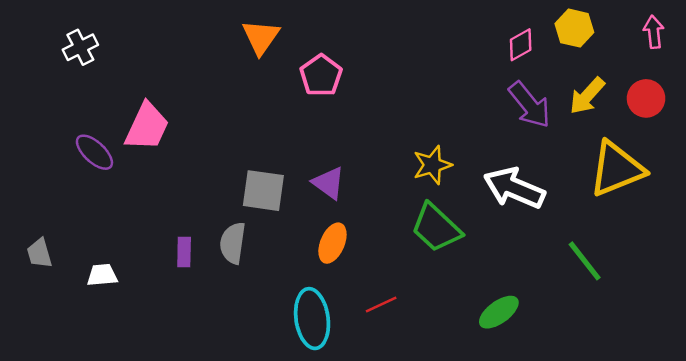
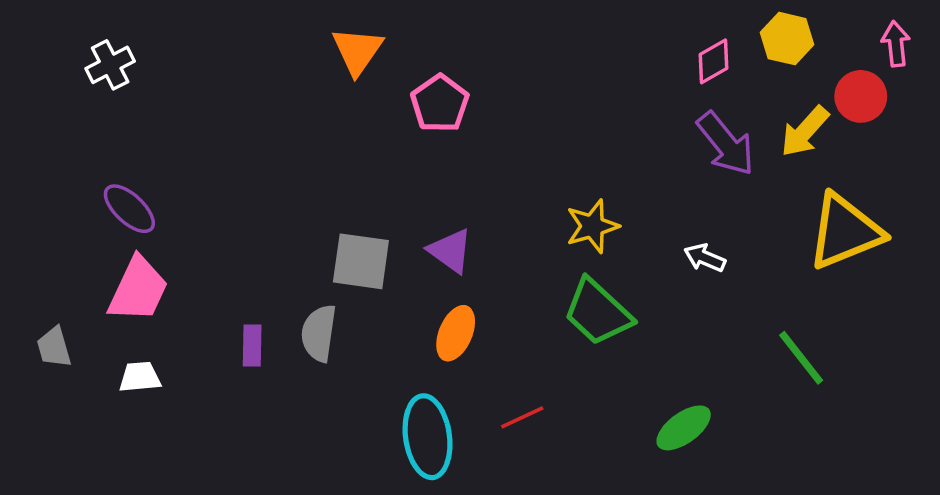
red circle: (646, 98) -> (861, 96), moved
pink trapezoid: (147, 127) -> (138, 289), moved
white arrow: (514, 188) -> (705, 258), size x0.5

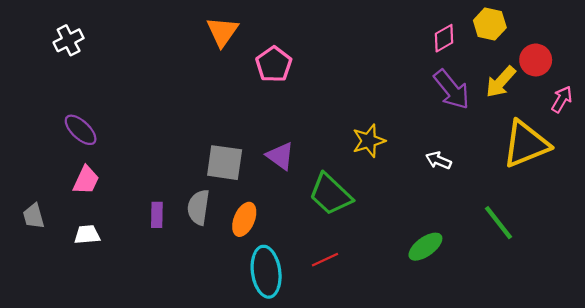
pink arrow: (896, 44) -> (562, 99), moved, turned 36
pink trapezoid: (138, 289) -> (86, 180), size x0.7
green trapezoid: (598, 312) -> (330, 194), moved
orange ellipse: (456, 333) -> (244, 219), moved
green ellipse: (684, 428) -> (425, 247), moved

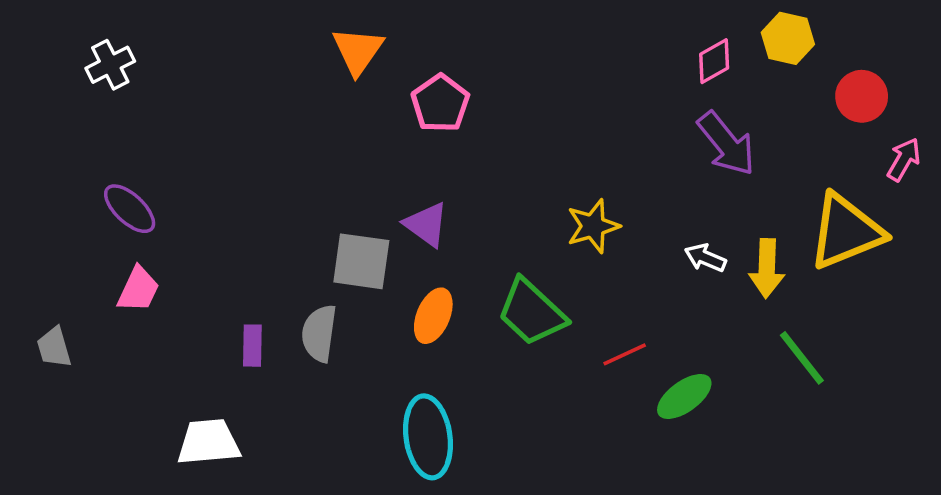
yellow arrow: (501, 82) -> (767, 268), moved, turned -40
purple triangle: (280, 156) -> (426, 224), moved
orange ellipse: (244, 219) -> (433, 316), moved
white trapezoid: (87, 235) -> (209, 442), moved, size x1.5
red line: (325, 260) -> (625, 354), moved

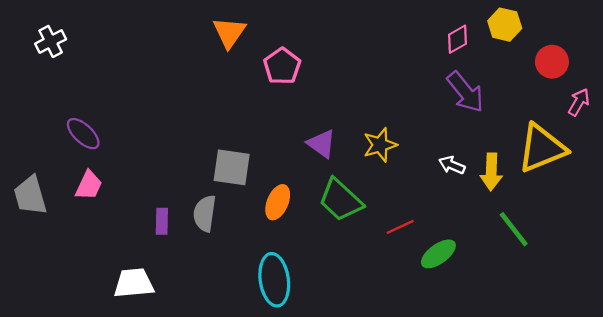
white cross: (110, 65) -> (51, 41), moved
purple triangle: (426, 224) -> (321, 144), moved
gray trapezoid: (54, 347) -> (30, 195), moved, size x1.5

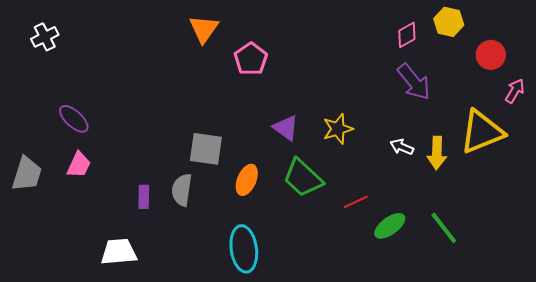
gray trapezoid: (30, 195) -> (27, 174), turned -147
green line: (514, 229) -> (444, 228), moved

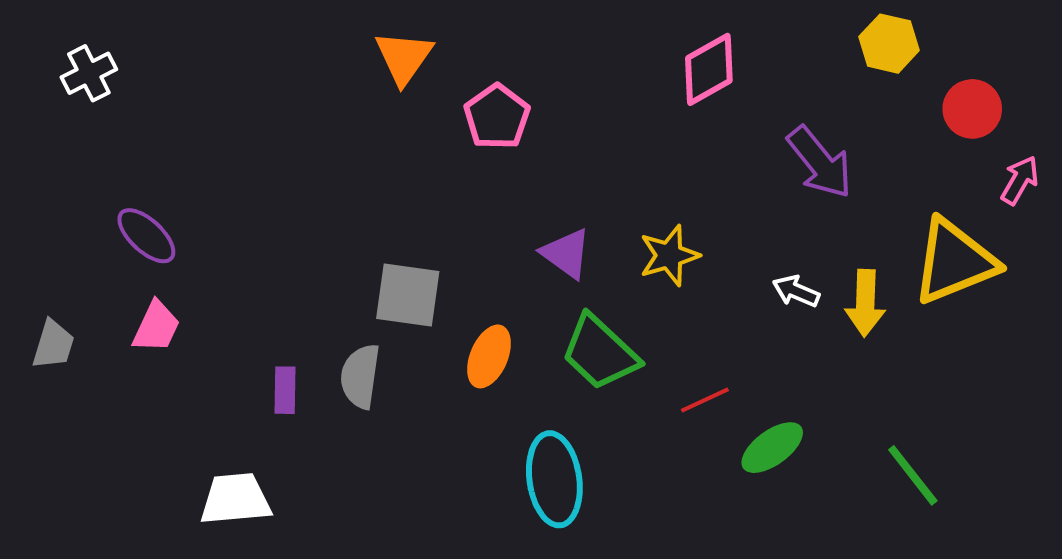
pink diamond: (407, 35) -> (709, 69), moved, size x1.4
gray trapezoid: (27, 174) -> (53, 345), size x0.7
green line: (444, 228) -> (913, 475), moved
cyan ellipse: (244, 249) -> (554, 479), moved

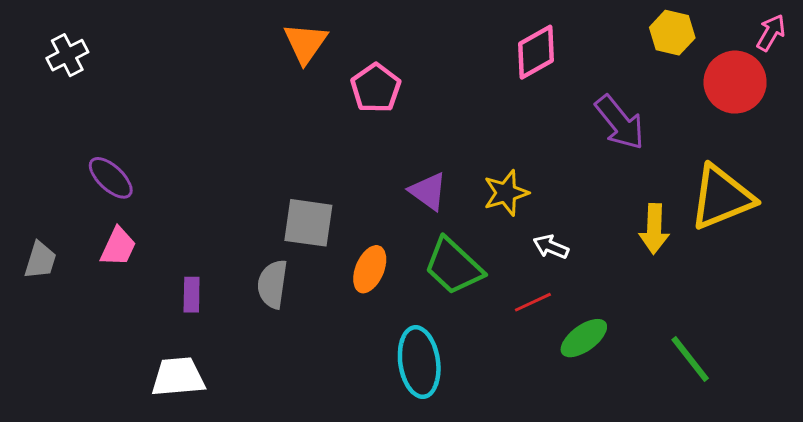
red circle: (972, 109) -> (735, 82), size x1.4
pink arrow: (1020, 180) -> (771, 33), moved
white arrow: (796, 291) -> (551, 247), moved
purple rectangle: (285, 390) -> (192, 295), moved

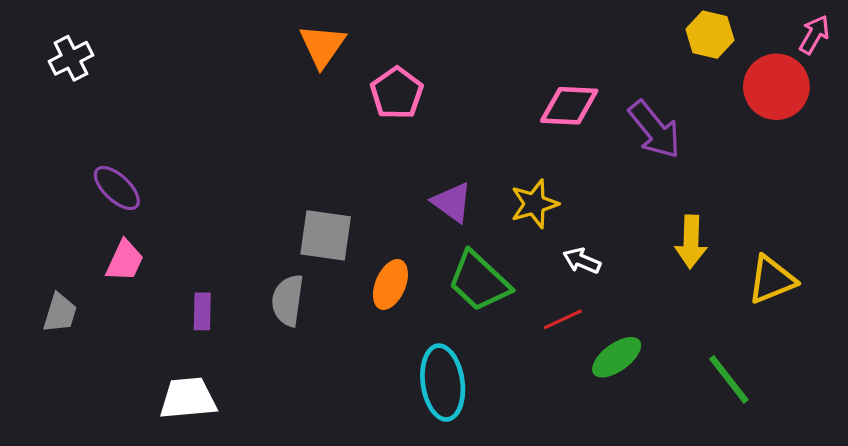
pink diamond: (536, 52) -> (569, 106), moved, turned 32
yellow triangle: (722, 197) -> (772, 280), moved, size x0.7
gray trapezoid: (40, 260) -> (60, 313), moved

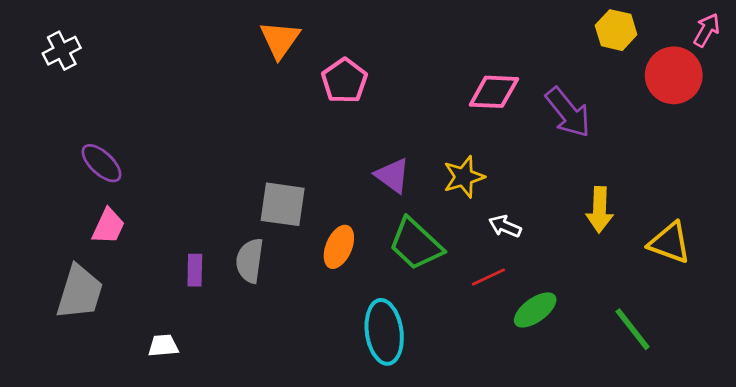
yellow triangle: (772, 280) -> (670, 243), turned 42
purple rectangle: (202, 311) -> (195, 270), moved
gray trapezoid: (60, 313) -> (80, 292), moved, size x1.6
white trapezoid: (188, 398) -> (163, 346), size x0.6

